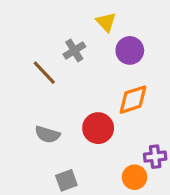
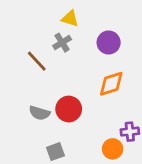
yellow triangle: (106, 22) -> (70, 19), moved, turned -30
red circle: (98, 128) -> (69, 109), moved

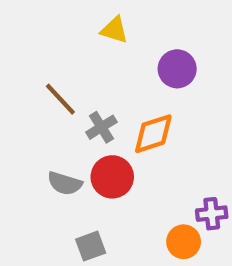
gray cross: (62, 43) -> (101, 127), moved
orange diamond: (111, 84) -> (153, 134), moved

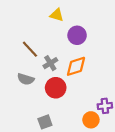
purple circle: (177, 69) -> (77, 35), moved
gray semicircle: (65, 183) -> (26, 79), moved

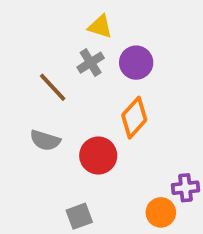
gray cross: (50, 63) -> (91, 63), moved
orange diamond: (76, 66) -> (134, 118), turned -30

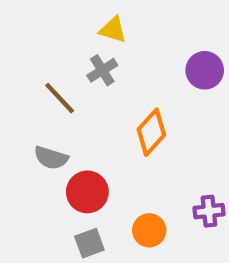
purple circle: (136, 63) -> (205, 70), moved
red circle: (98, 156) -> (87, 192), moved
orange circle: (161, 212) -> (149, 230), moved

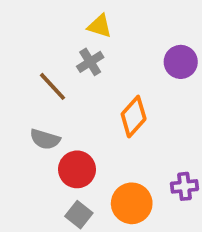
orange circle: (149, 230) -> (132, 203), size x1.4
gray square: (89, 243) -> (79, 215), turned -32

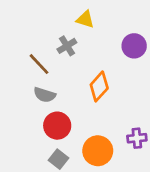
yellow triangle: (100, 26) -> (85, 19), moved
gray semicircle: (45, 139) -> (45, 95), moved

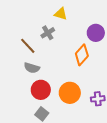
orange diamond: (99, 86) -> (82, 55), moved
orange circle: (98, 151) -> (70, 93), moved

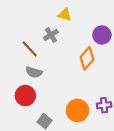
red circle: (41, 90) -> (25, 96), moved
orange circle: (70, 93) -> (77, 111), moved

